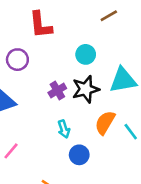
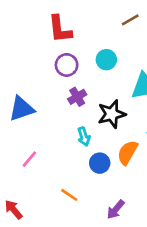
purple circle: (17, 60) -> (67, 65), moved
black star: (86, 89) -> (112, 114), moved
orange semicircle: (105, 123) -> (128, 152), moved

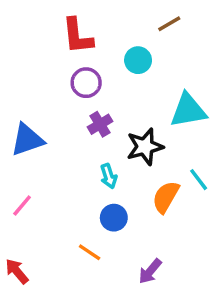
cyan circle: (106, 60) -> (138, 60), moved
pink line: (29, 159) -> (22, 206), moved
blue circle: (100, 163) -> (114, 218), moved

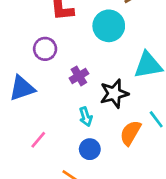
cyan circle: (138, 60) -> (109, 26), size x1.5
purple circle: (86, 83) -> (45, 49), moved
pink line: (22, 206) -> (38, 140), moved

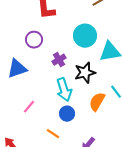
cyan circle: (109, 26) -> (85, 36), moved
cyan arrow: (86, 117) -> (64, 90), size x1.6

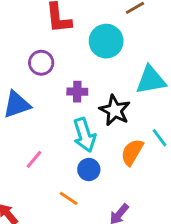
cyan circle: (85, 36) -> (106, 41), moved
purple cross: (59, 60) -> (77, 92), turned 32
black star: (85, 73) -> (115, 110), turned -30

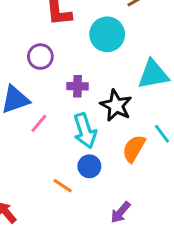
pink line: (34, 159) -> (39, 123), moved
orange line: (69, 198) -> (63, 186), moved

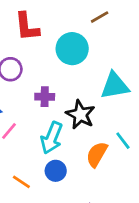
cyan arrow: (85, 131) -> (52, 138), turned 40
orange line: (63, 186) -> (21, 182), moved

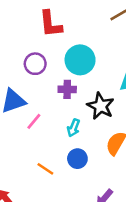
cyan circle: (72, 49) -> (80, 60), moved
cyan arrow: (52, 138) -> (74, 128), size x0.6

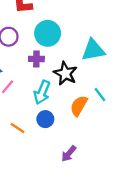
cyan arrow: (74, 128) -> (42, 92), size x1.5

